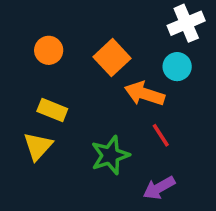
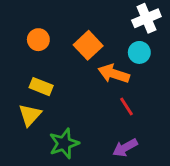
green star: (110, 155) -> (64, 143), moved

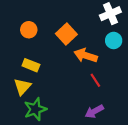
cyan circle: (139, 52) -> (114, 40), moved
green star: (64, 143) -> (35, 109), moved

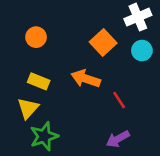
orange square: (66, 34) -> (103, 42), moved
orange arrow: (86, 56) -> (86, 79), moved

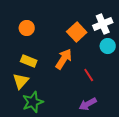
white cross: (138, 17) -> (103, 24), moved
cyan circle: (142, 51) -> (108, 46), moved
orange arrow: (86, 79) -> (64, 59), turned 105

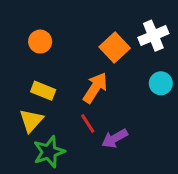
cyan circle: (108, 46) -> (161, 83), moved
red line: (89, 75) -> (88, 124), moved
purple arrow: (88, 104) -> (115, 138), moved

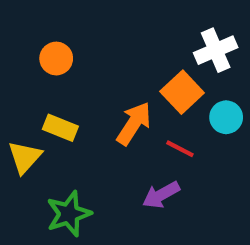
orange square: (115, 48) -> (182, 92), moved
yellow triangle: (31, 121) -> (25, 157), moved
red line: (88, 124) -> (180, 149), moved, turned -30

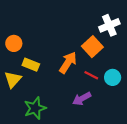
orange circle: (56, 59) -> (14, 43), moved
cyan circle: (226, 117) -> (113, 77), moved

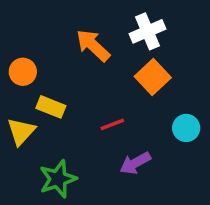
white cross: (109, 25) -> (148, 31), moved
orange arrow: (68, 63) -> (93, 45), moved, turned -80
red line: (91, 75) -> (112, 124), moved, turned -48

